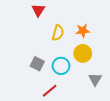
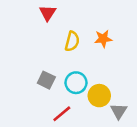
yellow circle: (83, 53) -> (99, 96), moved
gray triangle: (95, 79) -> (119, 111), moved

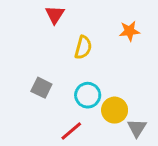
orange star: (103, 39) -> (129, 31), moved
gray square: (46, 80) -> (41, 88), moved

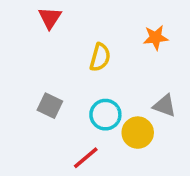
red triangle: (55, 15) -> (50, 18), moved
gray triangle: (137, 128) -> (165, 106), moved, turned -42

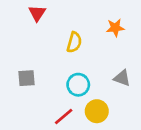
gray square: (50, 106) -> (26, 78), moved, turned -30
yellow circle: (138, 133) -> (97, 111), moved

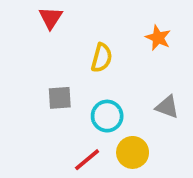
orange star: (115, 28) -> (158, 38), turned 30
gray square: (26, 78) -> (60, 98), moved

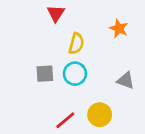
red triangle: (51, 18) -> (56, 13), moved
cyan circle: (107, 116) -> (75, 74), moved

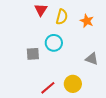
yellow semicircle: (76, 44) -> (62, 17), moved
cyan circle: (75, 74) -> (54, 43), moved

